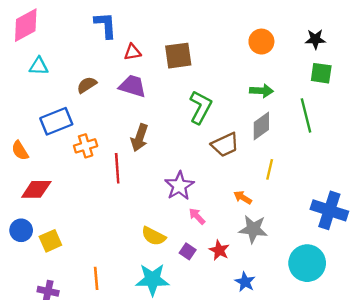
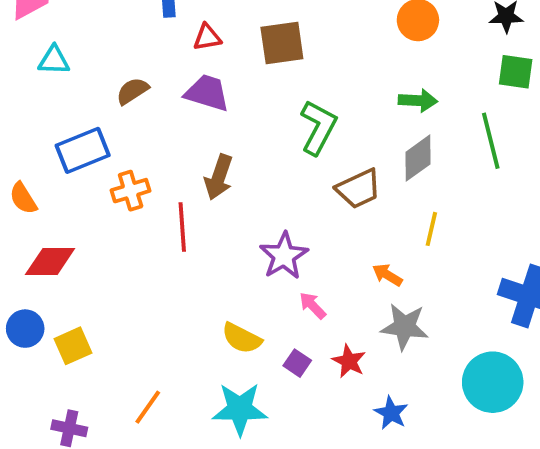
orange line: (96, 278) -> (148, 407), turned 40

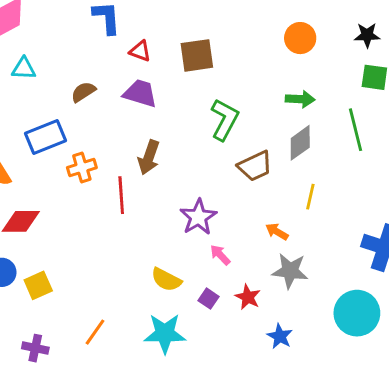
red triangle: (207, 37) -> (140, 51), turned 30

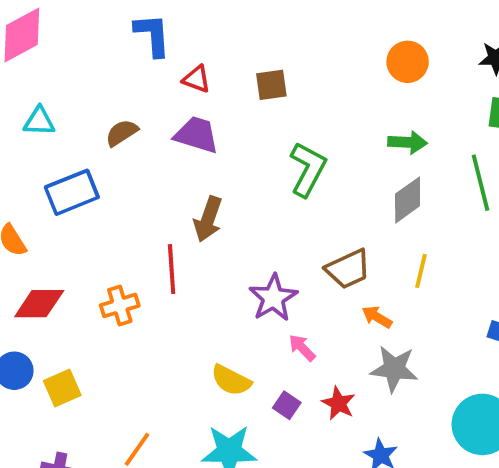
brown square: (197, 55) -> (271, 85), size x0.7
cyan triangle: (24, 69) -> (39, 121), moved
brown trapezoid: (255, 166) -> (348, 269), moved
orange cross: (82, 168) -> (120, 305), moved

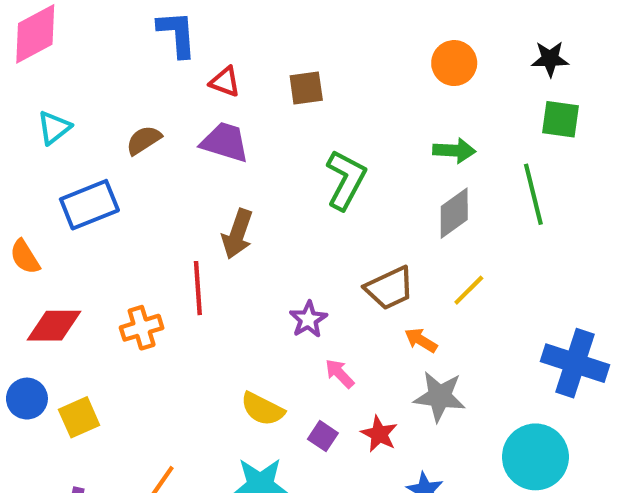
cyan triangle: (39, 121) -> (54, 128), turned -40
yellow line: (421, 271) -> (469, 290), turned 32
purple star: (273, 298) -> (308, 319), size x0.7

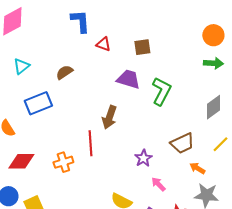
purple trapezoid: (225, 142) -> (128, 79), moved
green arrow: (454, 151) -> (213, 63), moved

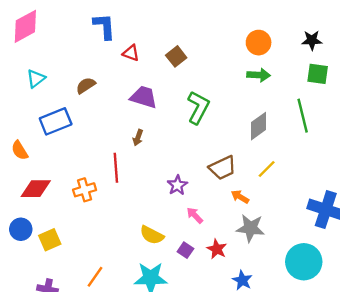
brown square: (142, 47) -> (176, 56), turned -30
purple trapezoid: (128, 79) -> (144, 97), moved
brown arrow: (109, 117) -> (138, 138), size x0.6

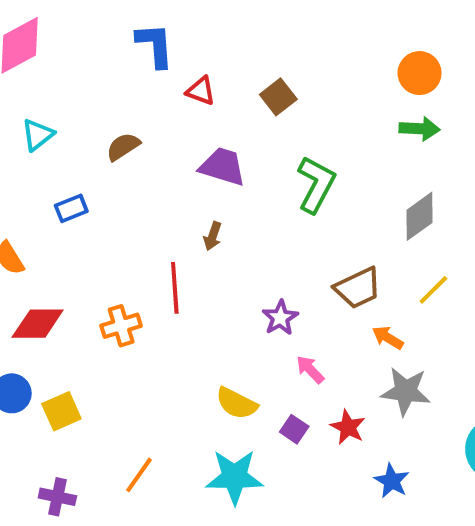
blue rectangle: (56, 121) -> (71, 208), size x0.6

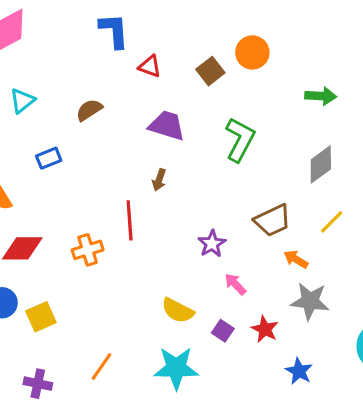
orange circle: (420, 73) -> (252, 52), moved

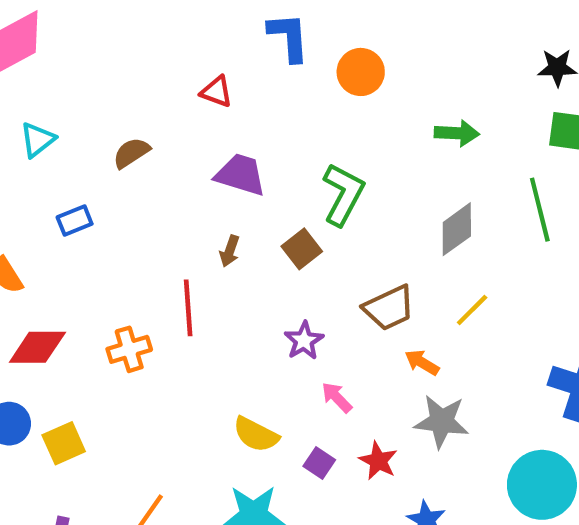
blue L-shape: (114, 31) -> (289, 37), moved
brown square: (210, 71) -> (302, 249), moved

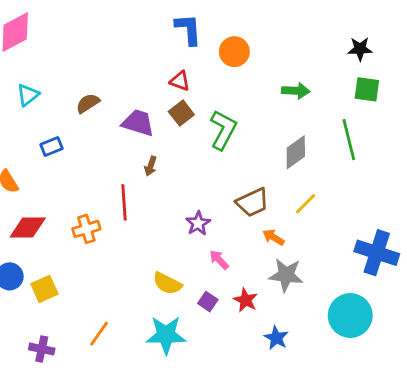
red triangle: (217, 92) -> (180, 81), moved
purple trapezoid: (241, 175) -> (138, 123), moved
brown square: (302, 249) -> (181, 113), moved

